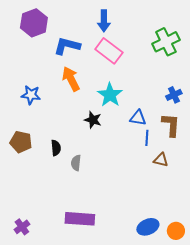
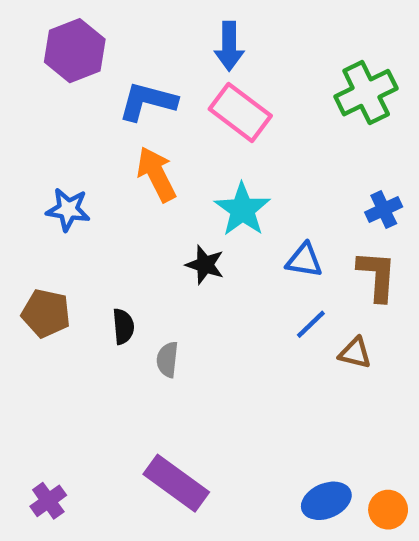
blue line: (147, 138) -> (311, 324), moved, turned 42
purple rectangle: (80, 219) -> (176, 483), turned 32

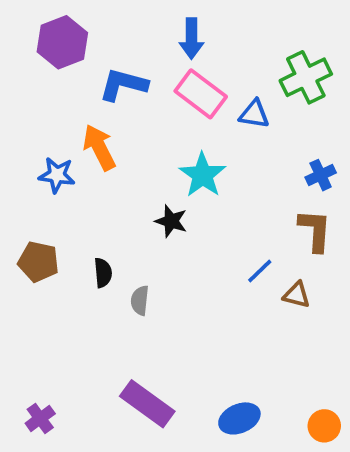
orange arrow: (156, 174) -> (99, 147), moved
blue triangle: (304, 260) -> (254, 114), moved
blue ellipse: (326, 501) -> (239, 418), moved

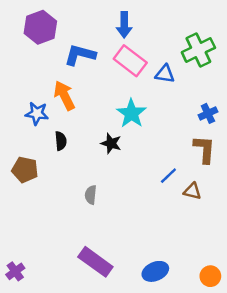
black semicircle: (103, 273) -> (61, 141), moved
purple cross: (40, 418) -> (15, 271), moved

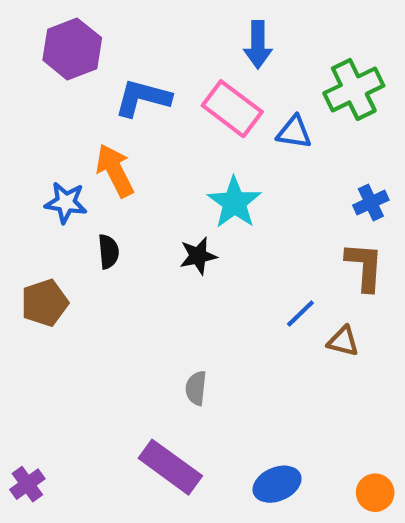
blue arrow: (124, 25) -> (258, 45), moved
black star: (111, 143) -> (198, 256), turned -30
brown pentagon: (25, 170) -> (44, 303), turned -30
gray semicircle: (91, 195) -> (196, 388), moved

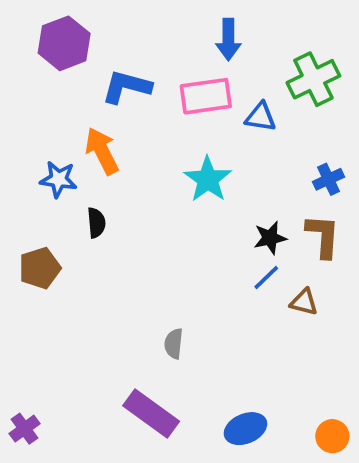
pink rectangle: (232, 109) -> (206, 96), turned -45
black star: (198, 256) -> (270, 238), moved

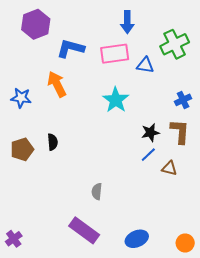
blue star: (58, 179) -> (21, 98), moved
black semicircle: (96, 223) -> (53, 142), moved

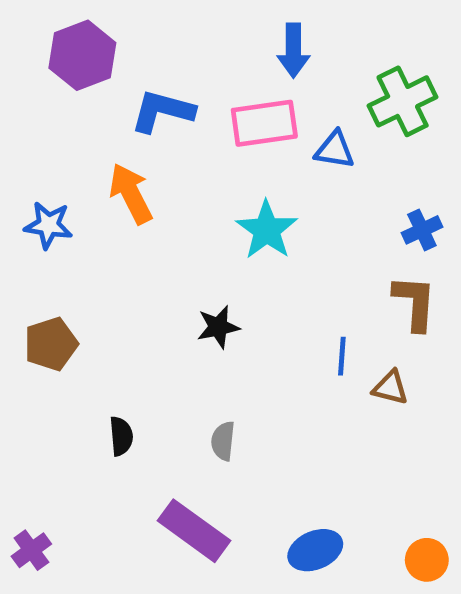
black star: (150, 133) -> (218, 327), moved
black semicircle: (53, 142) -> (121, 436), moved
blue line: (148, 155) -> (342, 356), turned -42

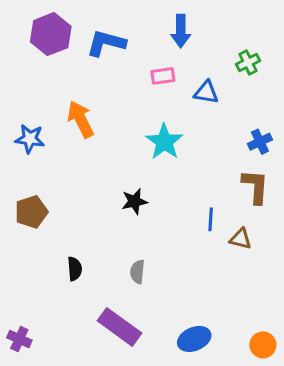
green cross: (403, 101) -> (248, 62), size x0.6
blue L-shape: (162, 111) -> (106, 43), moved
pink rectangle: (264, 123) -> (163, 76), size x0.6
purple cross: (31, 550) -> (19, 339), turned -30

